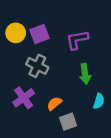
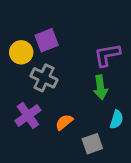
yellow circle: (16, 33) -> (21, 52), moved
purple L-shape: (77, 40) -> (107, 55), moved
gray square: (68, 122) -> (92, 144), moved

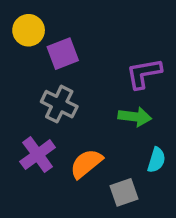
yellow circle: (21, 52) -> (29, 30), moved
green arrow: (100, 87) -> (135, 117), turned -75
orange semicircle: (64, 122) -> (86, 164), size x1.4

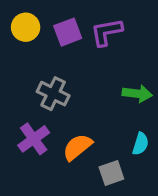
purple square: (63, 54) -> (68, 32), moved
purple L-shape: (144, 73) -> (107, 32), moved
green arrow: (135, 117) -> (137, 94), moved

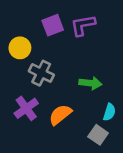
yellow circle: (26, 27) -> (20, 48), moved
green arrow: (137, 94) -> (90, 83), moved
gray square: (111, 173) -> (98, 135), moved, turned -36

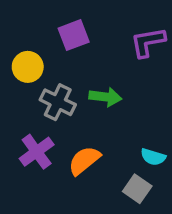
purple L-shape: (83, 25) -> (148, 42), moved
green arrow: (90, 83) -> (105, 97), moved
cyan semicircle: (109, 112) -> (153, 157), turned 90

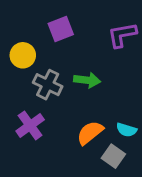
orange semicircle: (84, 160) -> (90, 133), moved

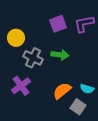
purple square: (61, 29) -> (58, 24), moved

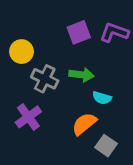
purple L-shape: (84, 24) -> (114, 32), turned 30
cyan semicircle: (87, 89) -> (102, 98), moved

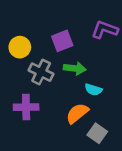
purple square: (79, 32) -> (62, 41), moved
purple cross: (28, 117) -> (26, 107), turned 35

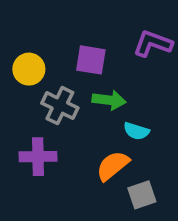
purple square: (62, 41) -> (91, 60), turned 30
gray square: (97, 133) -> (142, 195), turned 36

